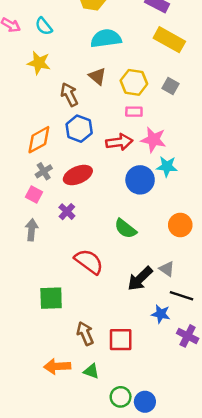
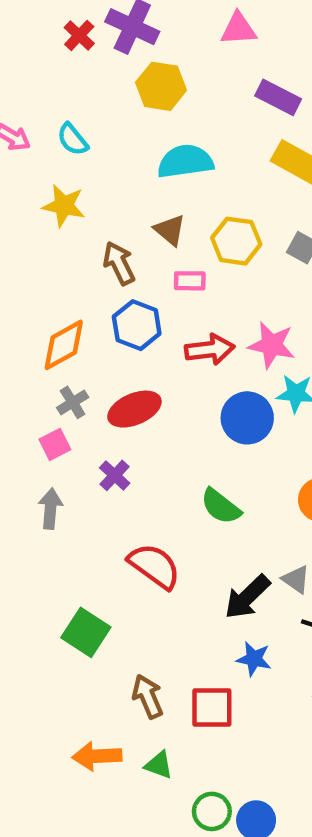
pink rectangle: (134, 112) -> (190, 281), moved
pink square: (34, 195) -> (55, 444), turned 35
green square: (51, 298) -> (86, 632), turned 35
blue star: (161, 314) -> (254, 659), moved

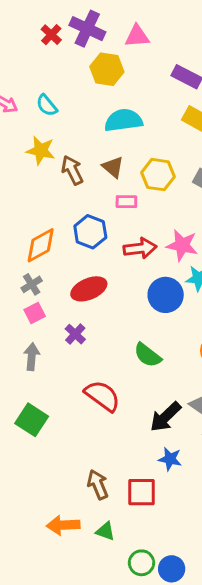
pink triangle: (238, 29) -> (137, 36), moved
brown arrow: (119, 263) -> (72, 170), moved
gray cross: (73, 402) -> (32, 284), moved
green square: (86, 632) -> (32, 420), moved

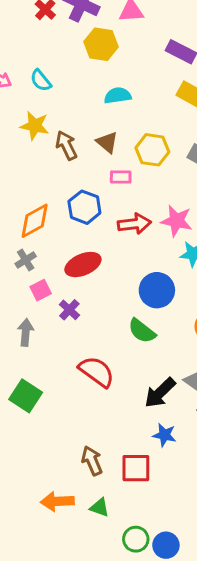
cyan semicircle: (123, 120) -> (118, 96), size x0.7
blue circle: (166, 295) -> (157, 290), moved
pink square: (35, 313) -> (41, 290), moved

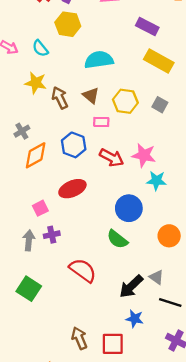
yellow hexagon: (101, 44) -> (68, 24), moved
cyan semicircle: (118, 96) -> (99, 60), size x1.4
red arrow: (134, 224) -> (112, 158), turned 35
gray cross: (26, 260) -> (22, 131), moved
purple cross: (69, 310) -> (52, 235), moved, turned 35

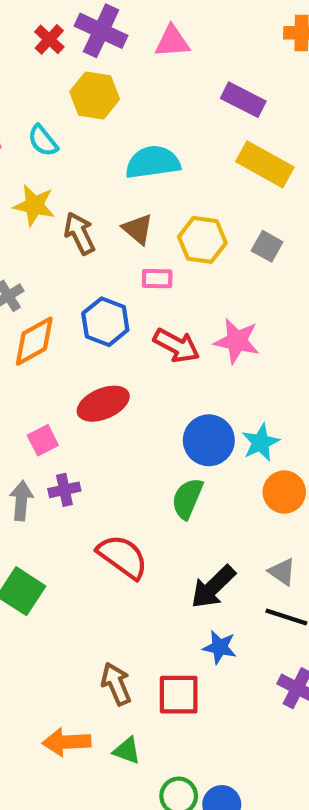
cyan star: (156, 181) -> (261, 442), moved, turned -30
green semicircle: (117, 239) -> (187, 498), turned 75
gray triangle: (156, 277) -> (282, 572), moved

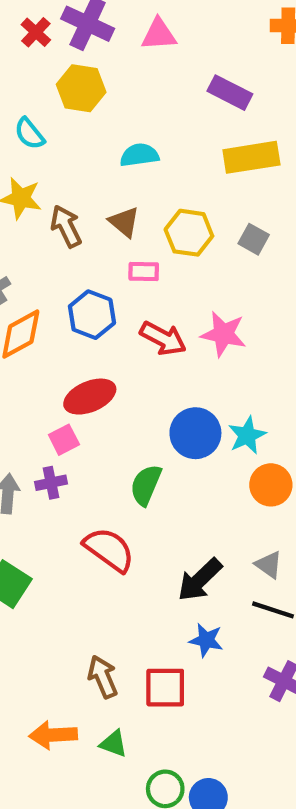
cyan semicircle: (153, 162) -> (139, 155), size x0.7
yellow rectangle: (265, 164) -> (251, 157), turned -38
pink square: (43, 440) -> (64, 440), moved
green semicircle: (187, 498) -> (146, 485), moved

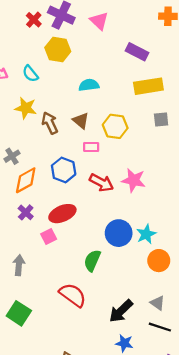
pink triangle: (159, 34) -> (99, 21), turned 48
gray square: (254, 239) -> (161, 120), moved, turned -35
purple cross: (51, 483) -> (26, 212), moved, turned -35

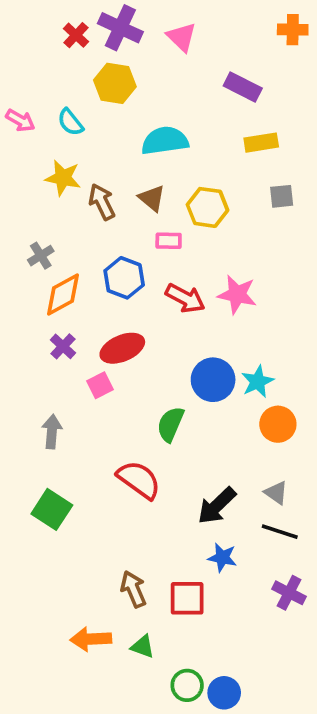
cyan semicircle: (89, 85) -> (165, 141), size x1.4
yellow rectangle: (148, 86) -> (261, 143), size x0.7

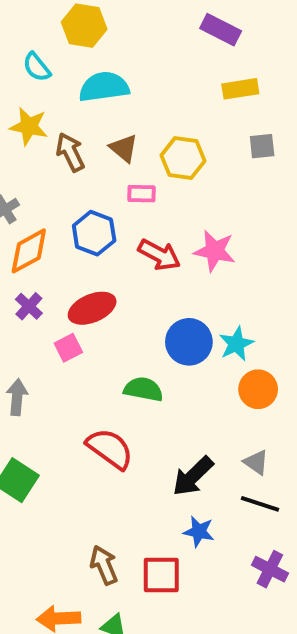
cyan semicircle: (165, 141) -> (104, 87), moved
green semicircle: (170, 424) -> (143, 389), turned 78

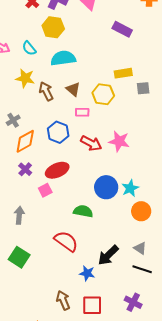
yellow rectangle: (240, 89) -> (123, 73), moved
blue star: (199, 532) -> (87, 273), moved
purple cross: (270, 569) -> (133, 302), moved

